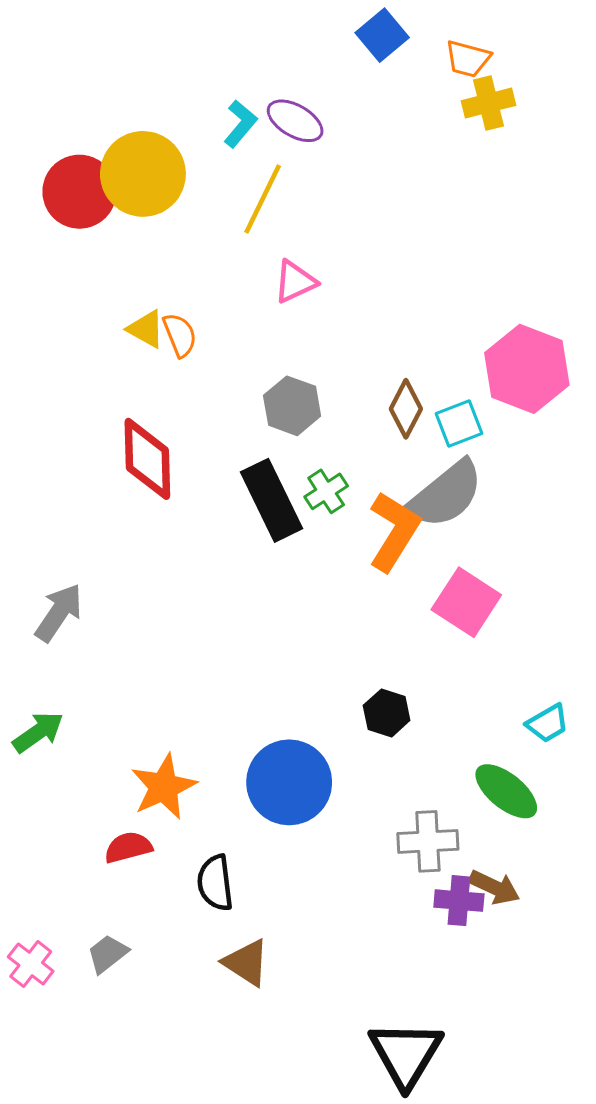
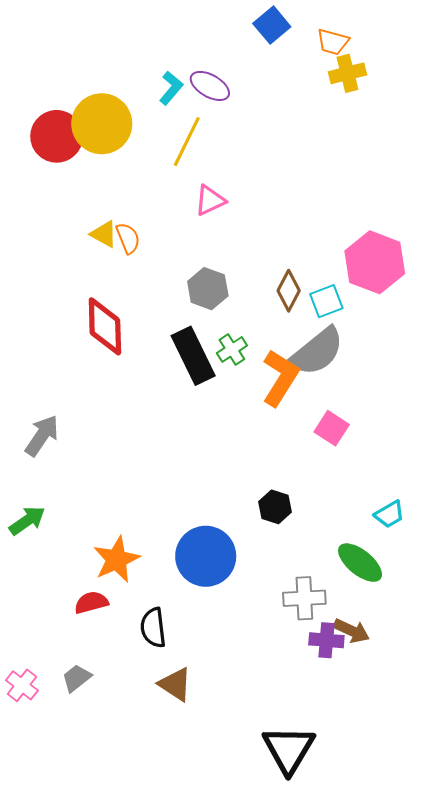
pink square: (466, 602) -> (332, 428), size x0.7

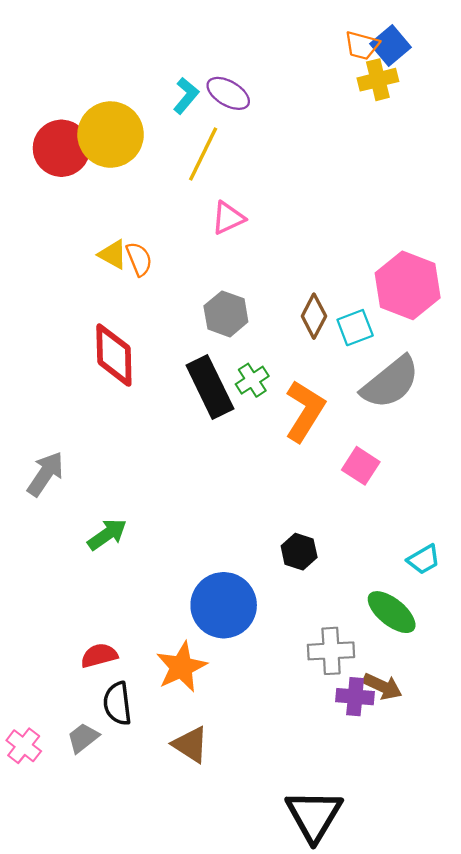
blue square: (272, 25) -> (390, 45), moved
gray semicircle: (317, 352) -> (390, 382), moved
green arrow: (27, 521) -> (107, 534), moved
orange star: (116, 559) -> (181, 667), moved
black semicircle: (153, 628) -> (117, 703), moved

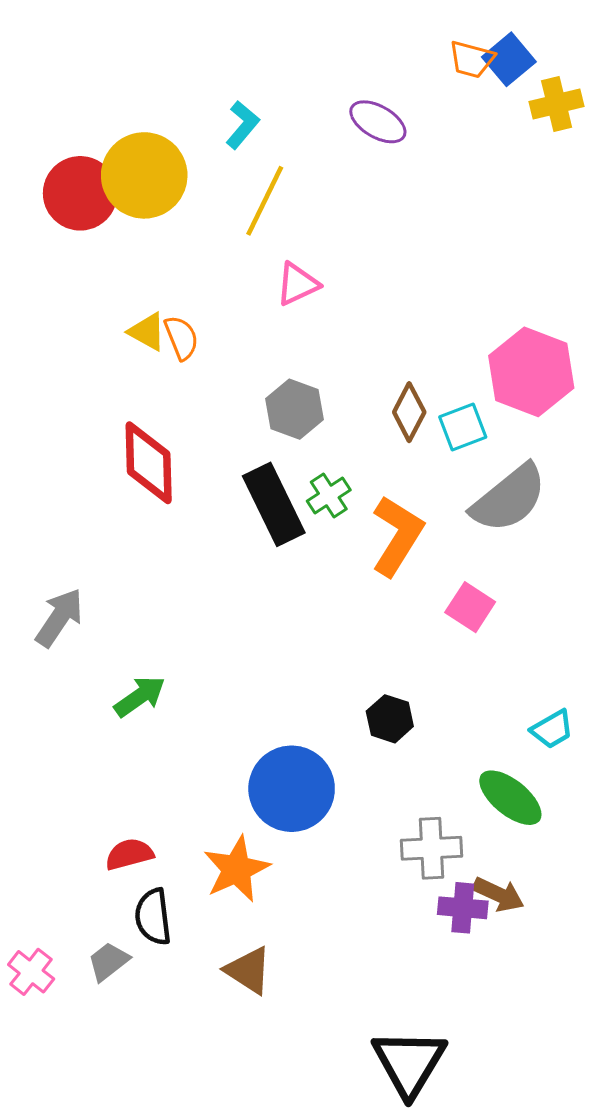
yellow cross: (378, 80) -> (557, 104), moved
purple ellipse: (228, 93) -> (378, 122), moved

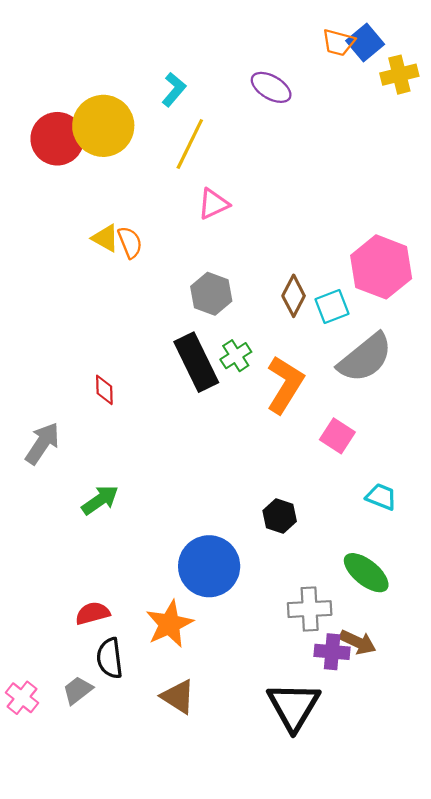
red diamond: (149, 463) -> (104, 390), moved, size x0.5
cyan trapezoid: (552, 729) -> (381, 497), moved, turned -128
black triangle: (409, 1063) -> (294, 706), moved

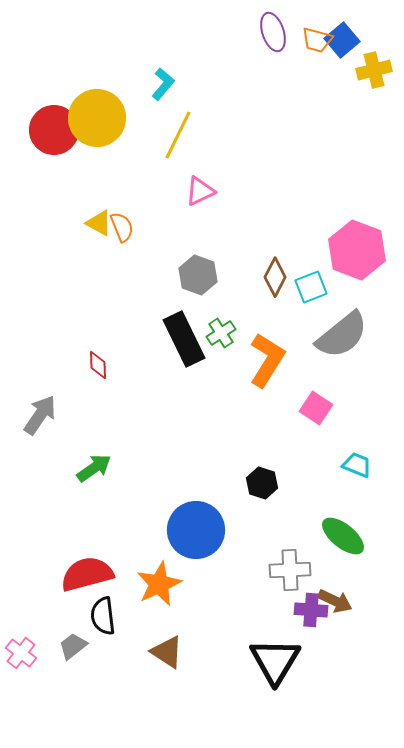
purple ellipse: (271, 87) -> (273, 32), moved, turned 42
red semicircle: (93, 613) -> (87, 574), size x1.6

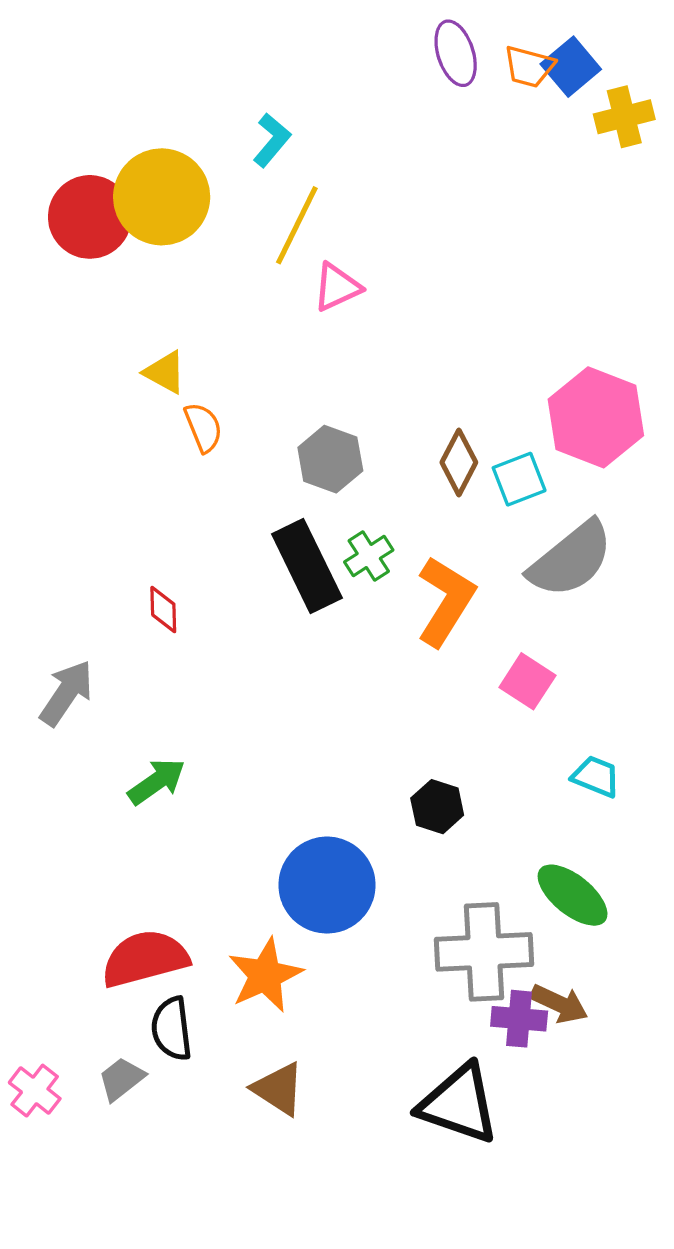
pink triangle: (200, 191) -> (337, 287), moved
orange semicircle: (122, 227) -> (203, 427), moved
gray cross: (290, 570) -> (484, 952), size x1.4
black triangle: (275, 661) -> (459, 1104), turned -42

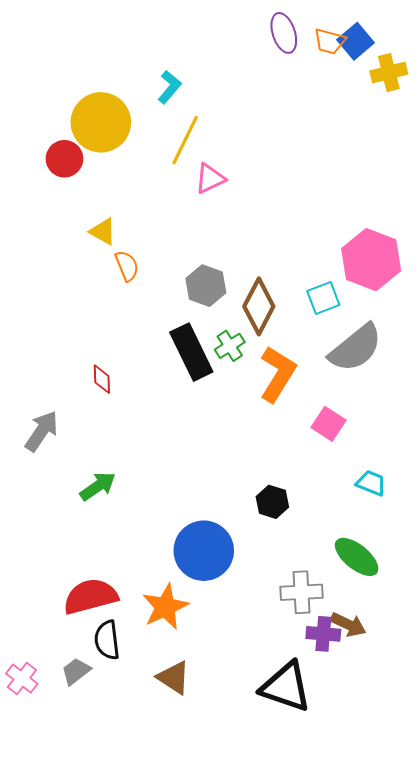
red circle: (90, 217) -> (64, 159), moved, size x0.7
brown diamond: (459, 462) -> (259, 306), moved, size x1.4
gray cross: (484, 952) -> (301, 592), size x0.7

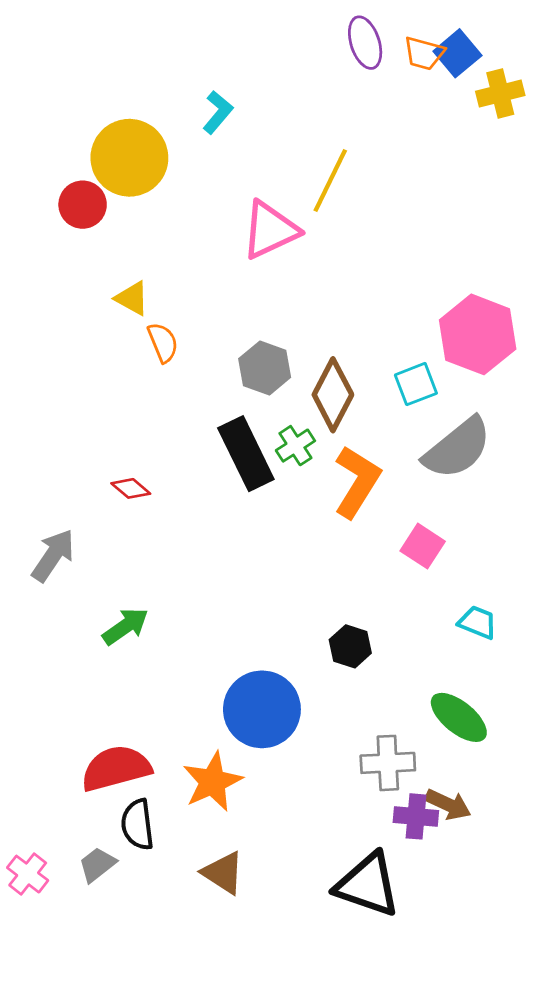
yellow line: (185, 140) -> (330, 181), moved
pink triangle: (210, 179) -> (270, 230), size x1.5
red diamond: (102, 379) -> (131, 488), turned -48

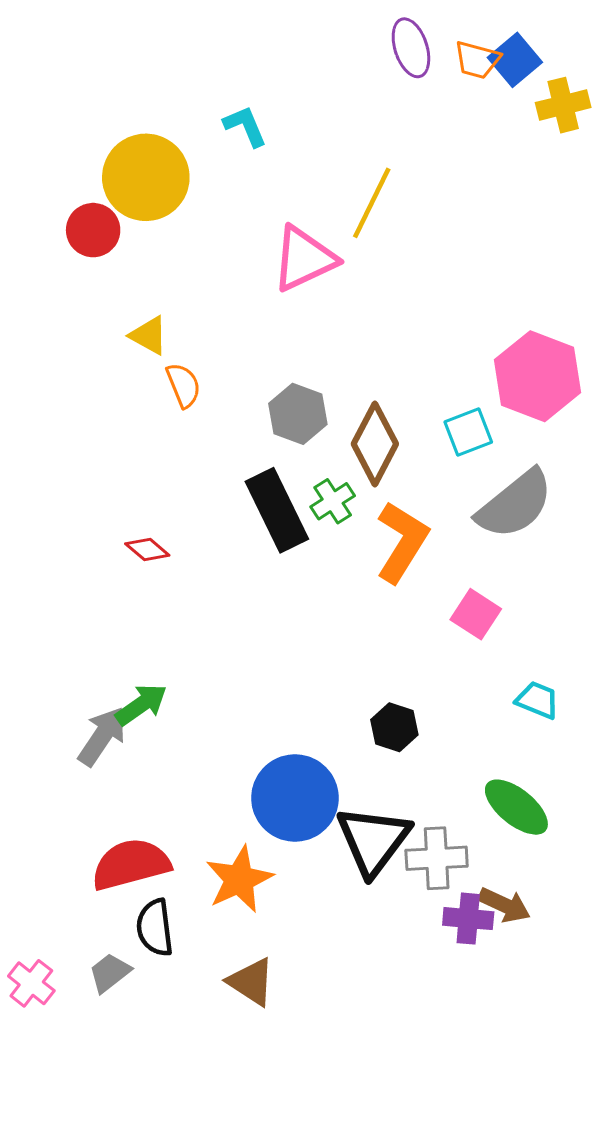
cyan L-shape: (218, 112) -> (245, 126), turned -63
gray arrow: (53, 555) -> (102, 736), moved
black triangle: (368, 885) -> (373, 840), moved, turned 48

